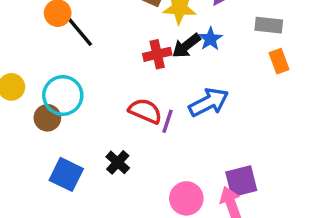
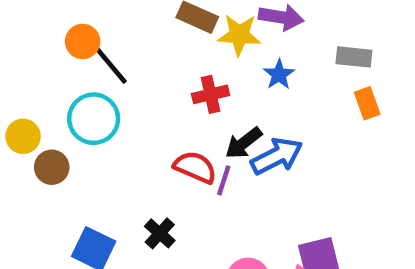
black arrow: (186, 46) -> (244, 143), moved
cyan circle: (63, 95) -> (94, 119), moved
brown circle: (47, 118) -> (52, 167), moved

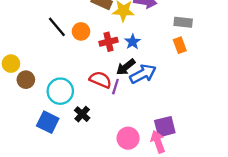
orange circle: (83, 41) -> (81, 31), moved
blue star: (279, 75) -> (133, 42), moved
orange rectangle: (367, 103) -> (180, 45), moved
cyan circle: (94, 119) -> (60, 91), moved

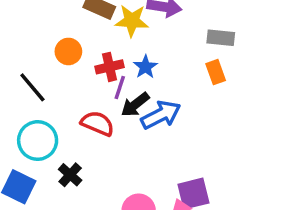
black line: (57, 27) -> (32, 87), moved
purple line: (115, 87) -> (120, 87), moved

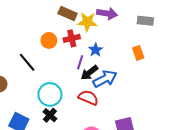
gray rectangle: (221, 38) -> (145, 21), moved
red cross: (109, 67) -> (72, 38), moved
red semicircle: (98, 123) -> (88, 98), moved
cyan circle: (38, 141) -> (50, 94), moved

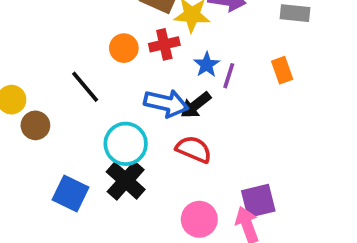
purple line: (80, 62) -> (229, 76), moved
blue arrow: (105, 79) -> (166, 103), moved, turned 40
black cross: (50, 115) -> (126, 181), size x1.5

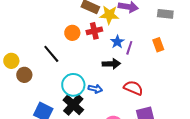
blue arrow: (166, 103) -> (95, 89), moved, size x0.6
black arrow: (196, 105) -> (111, 64), turned -144
red semicircle: (194, 149) -> (133, 88), moved

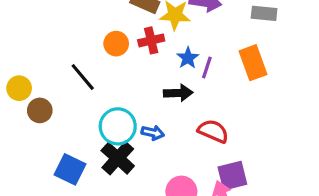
orange rectangle: (158, 45) -> (253, 63), size x1.5

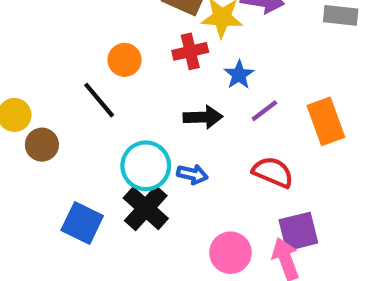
orange circle: (116, 44) -> (125, 60), moved
orange rectangle: (253, 63) -> (326, 121), moved
purple line: (207, 67) -> (264, 111), moved, turned 35
black arrow: (178, 93) -> (203, 117), moved

